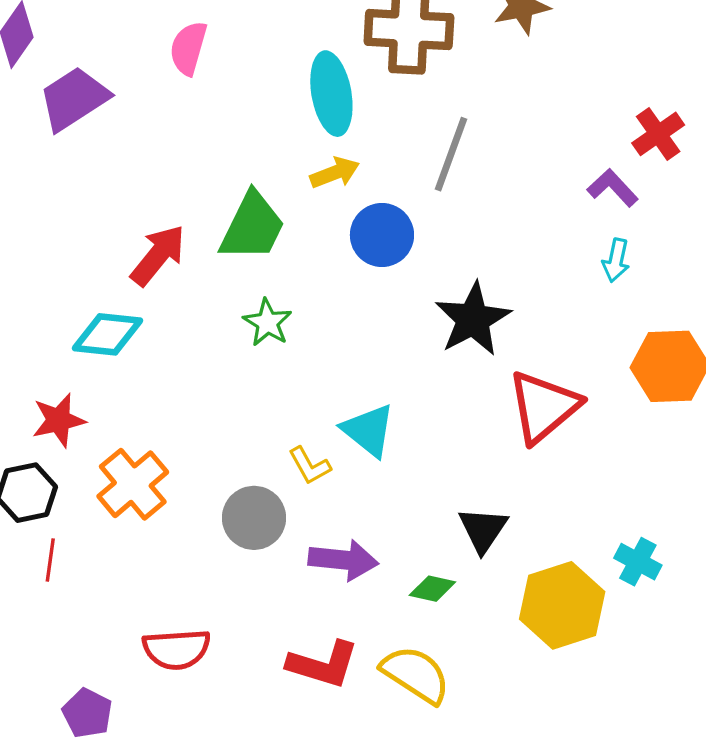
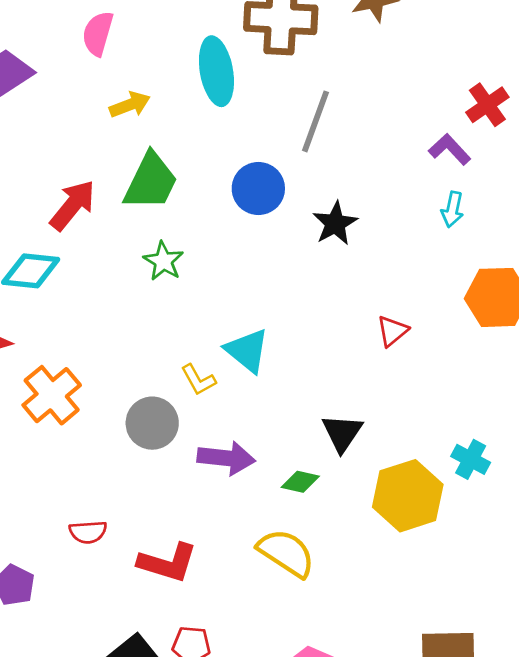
yellow arrow: (335, 173) -> (130, 105), moved
black star: (473, 319) -> (335, 223), moved, size x0.7
red triangle: (544, 407) -> (392, 331), size x0.5
red semicircle: (177, 649) -> (88, 532), size x0.7
red L-shape: (323, 664) -> (168, 563), moved

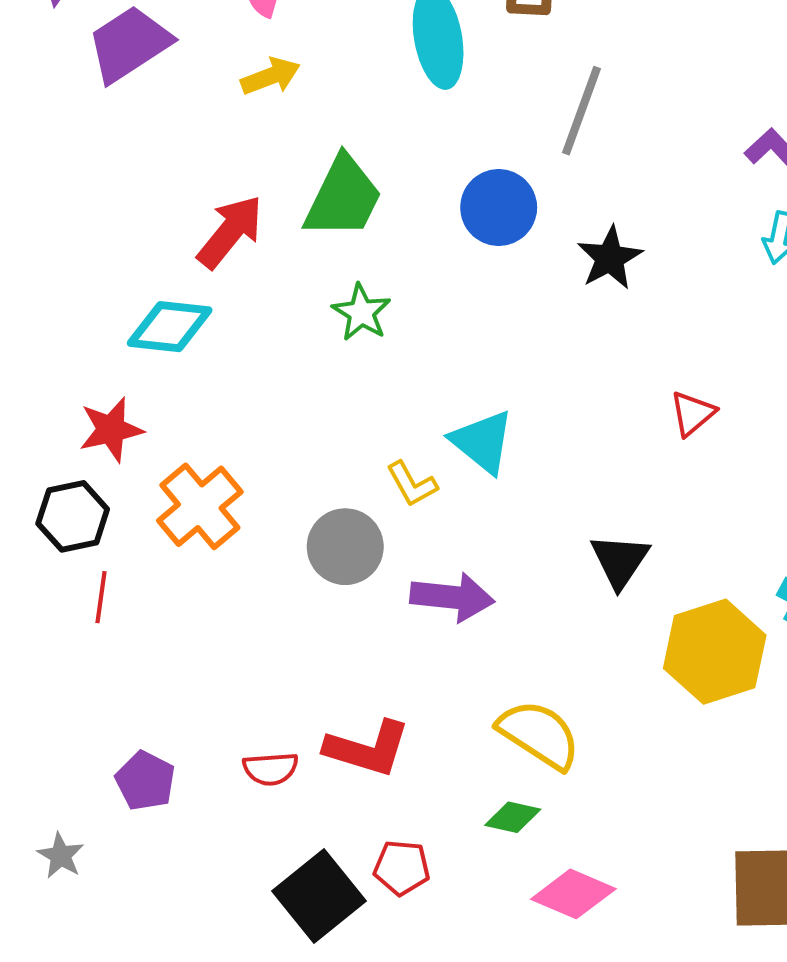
yellow arrow: (130, 105) -> (271, 76), moved
green diamond: (300, 482) -> (513, 817), moved
red semicircle: (88, 532) -> (271, 769), moved

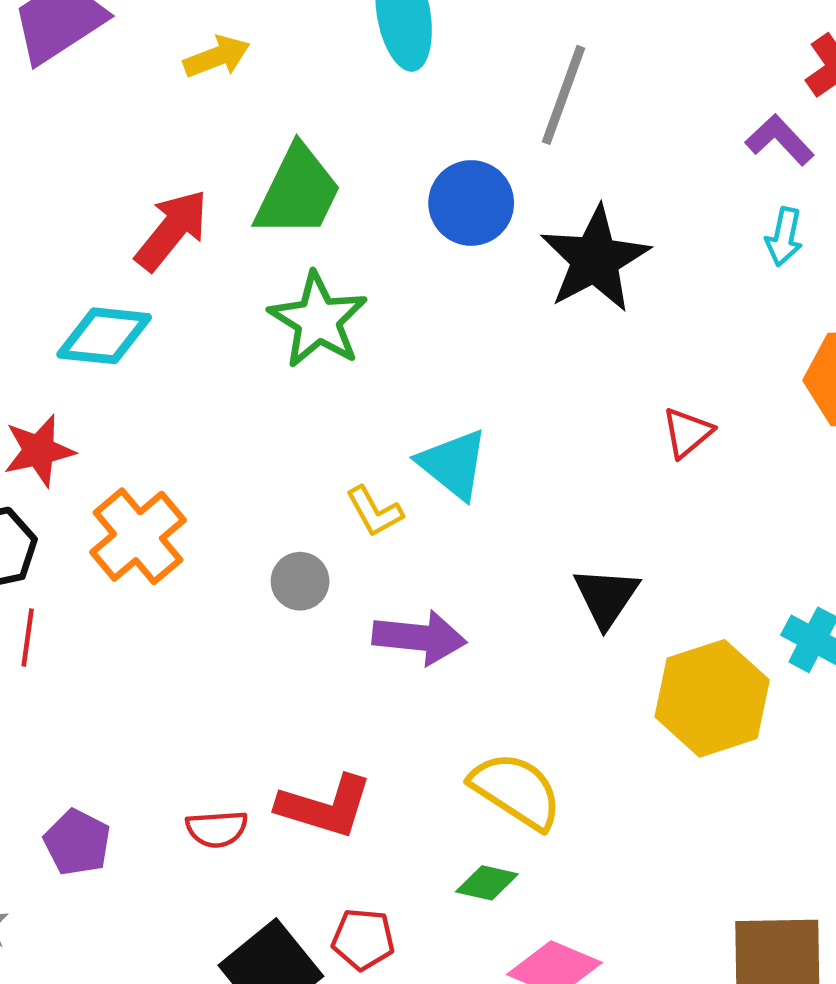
black star: (610, 258) -> (595, 259), size x1.5
green star: (361, 312) -> (318, 320), size x1.5
gray circle: (345, 547) -> (300, 581), size x0.7

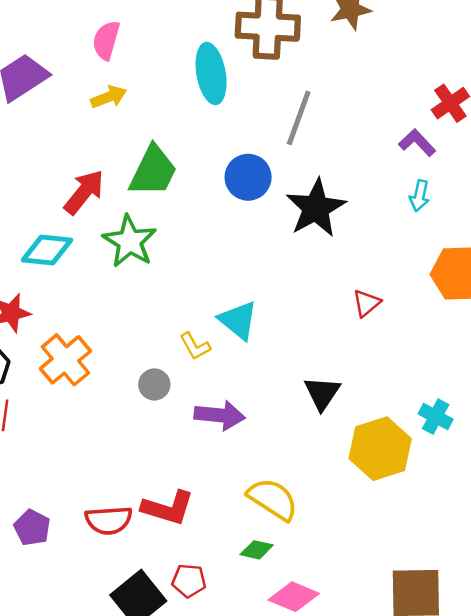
green star: (318, 320) -> (130, 241), moved
red semicircle: (217, 829) -> (109, 520), size x1.4

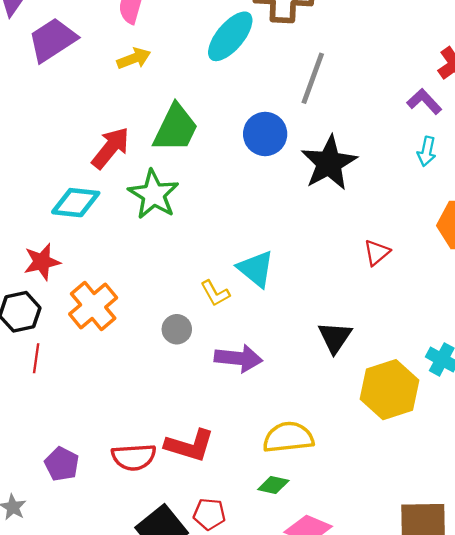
cyan ellipse: (211, 74) -> (230, 36), turned 50
yellow semicircle: (273, 499) -> (288, 437), turned -39

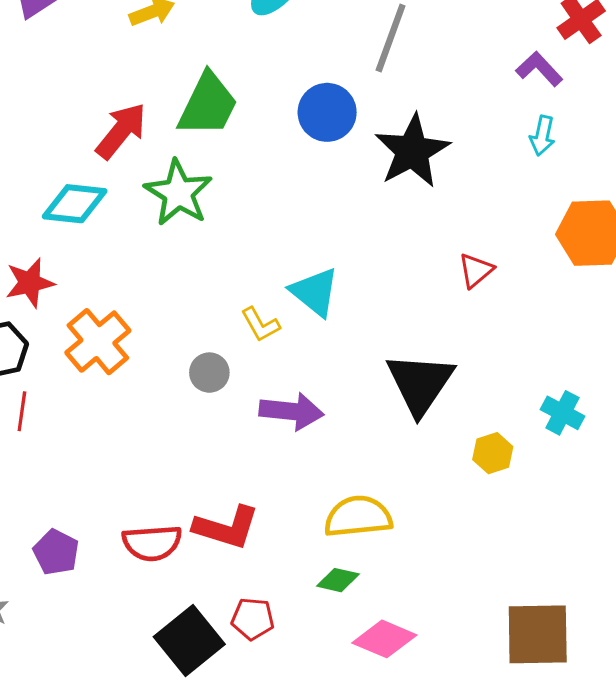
black triangle: (335, 337) -> (420, 383), size x1.5
yellow hexagon: (389, 390) -> (493, 453), size x0.5

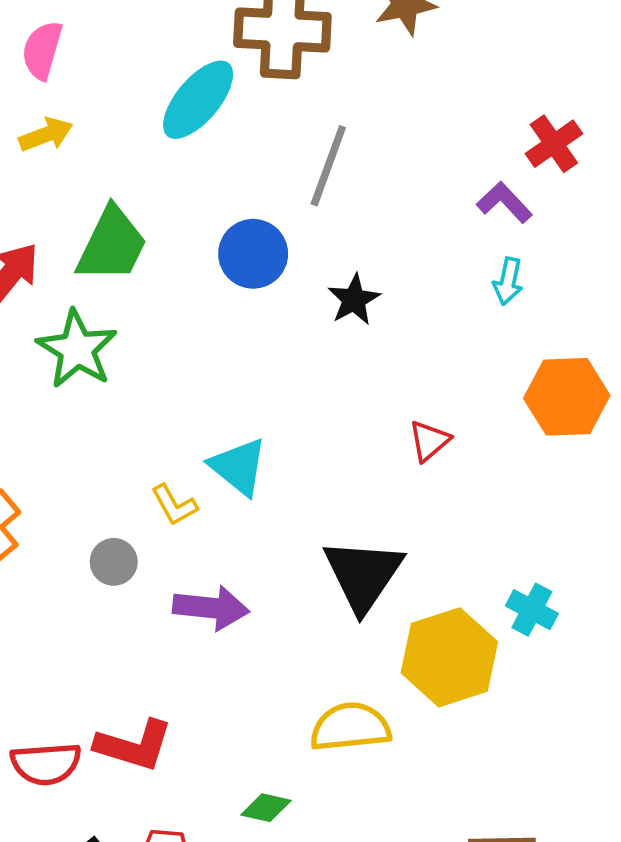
black star: (412, 151) -> (354, 300), size x0.6
yellow hexagon: (493, 453) -> (449, 657), size x2.0
yellow semicircle: (358, 517) -> (350, 727), moved

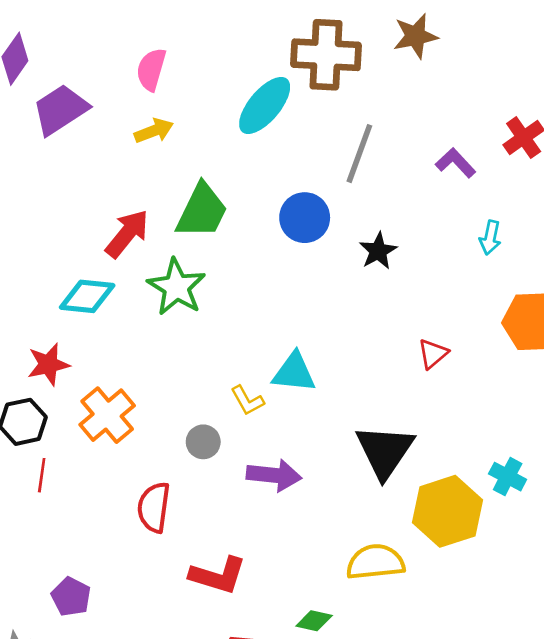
purple L-shape: (504, 202) -> (456, 163), moved
cyan triangle: (238, 467) -> (294, 372), turned -33
red semicircle: (46, 764) -> (154, 507), moved, turned 102

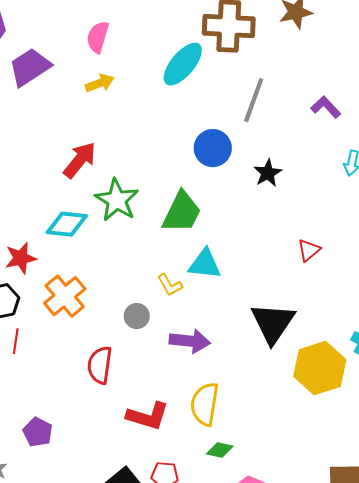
green trapezoid: (202, 211) -> (182, 212), moved
cyan diamond: (87, 296) -> (67, 224), moved
yellow semicircle: (375, 562) -> (205, 404), moved, turned -75

